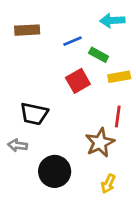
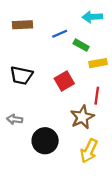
red square: (78, 81) -> (64, 81), moved
black trapezoid: (34, 114) -> (21, 75), moved
yellow arrow: (108, 184) -> (89, 151), size x1.5

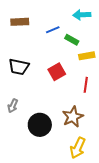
brown star: (82, 117) -> (73, 117), moved
gray arrow: (15, 119) -> (13, 106), turned -72
yellow arrow: (89, 151) -> (78, 148), moved

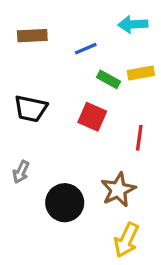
green rectangle: (72, 40) -> (108, 79), moved
yellow rectangle: (87, 56) -> (141, 73), moved
red square: (57, 72) -> (92, 117), turned -36

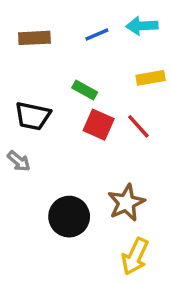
blue line: (86, 49) -> (97, 34), moved
green rectangle: (108, 79) -> (85, 90), moved
red line: (139, 138) -> (138, 126), moved, turned -50
gray arrow: (21, 172) -> (19, 161), moved, turned -75

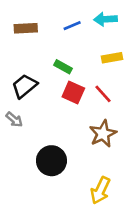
black trapezoid: (33, 116) -> (24, 86), turned 128
brown star: (126, 203) -> (103, 134), moved

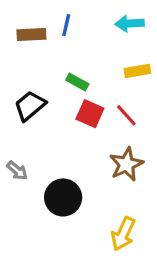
blue line: (72, 26) -> (66, 25), moved, turned -54
gray arrow: (14, 120) -> (17, 171), moved

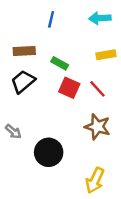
brown rectangle: (31, 35) -> (24, 51), moved
brown star: (126, 164) -> (97, 127), turned -30

